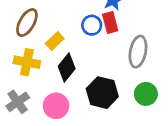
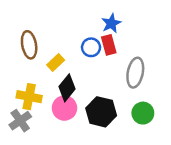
brown ellipse: (27, 23) -> (29, 45), turned -40
yellow cross: (27, 62) -> (29, 97), moved
pink circle: (56, 106) -> (64, 108), moved

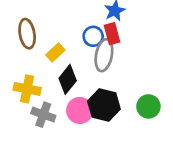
gray ellipse: (135, 73) -> (104, 55), moved
pink circle: (64, 108) -> (80, 110), moved
gray cross: (20, 121) -> (43, 115), moved, turned -35

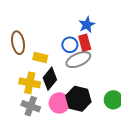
yellow rectangle: (55, 52) -> (40, 57), turned 56
gray ellipse: (104, 55) -> (78, 60), turned 55
yellow cross: (27, 89) -> (30, 83), moved

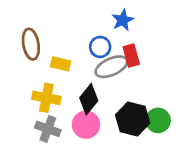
red rectangle: (85, 43) -> (131, 55), moved
black diamond: (50, 79) -> (89, 99), moved
black hexagon: (78, 99) -> (133, 119), moved

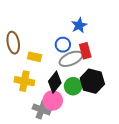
black hexagon: (133, 119) -> (92, 81), moved
green circle: (158, 120) -> (73, 86), moved
gray cross: (48, 129) -> (42, 110), moved

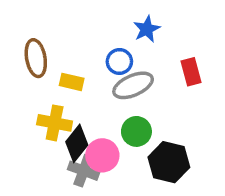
red rectangle: (85, 51) -> (191, 72), moved
black hexagon: (92, 81) -> (169, 162), moved
black diamond: (55, 82) -> (77, 143), moved

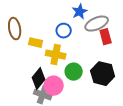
gray ellipse: (133, 85) -> (97, 24), moved
yellow cross: (55, 123) -> (56, 55), moved
black hexagon: (169, 162) -> (103, 74), moved

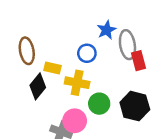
gray ellipse: (97, 24) -> (127, 45), turned -75
black diamond: (39, 79) -> (38, 86), moved

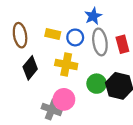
gray ellipse: (127, 45) -> (100, 42), moved
yellow rectangle: (53, 68) -> (53, 34), moved
green circle: (99, 104) -> (97, 84), moved

